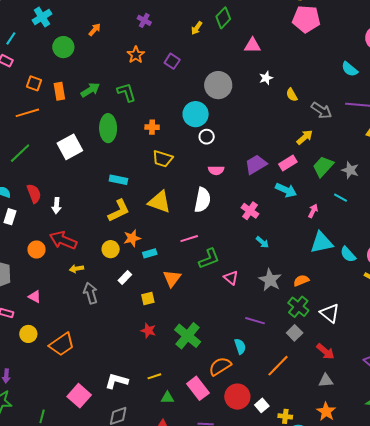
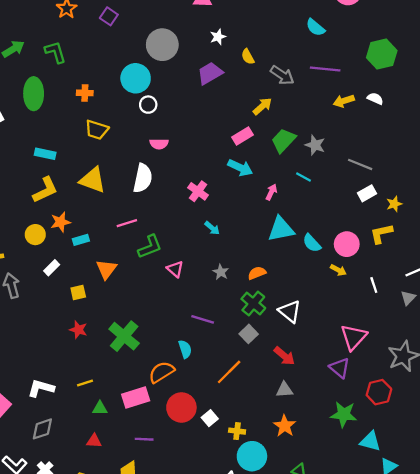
purple trapezoid: (256, 164) -> (210, 73), moved
gray star: (270, 280) -> (221, 272), size x0.6
pink rectangle: (198, 388) -> (136, 398), turned -70

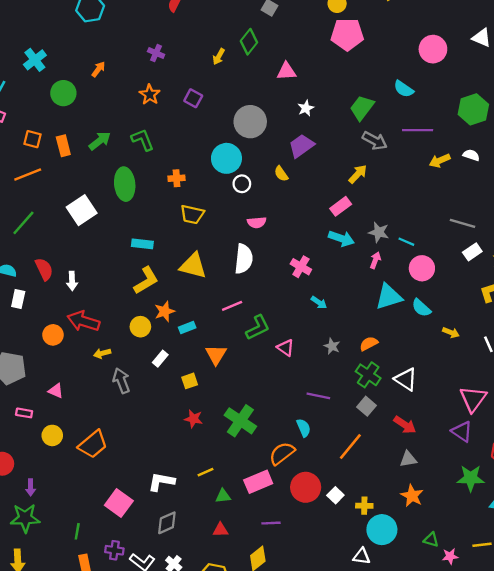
yellow semicircle: (248, 57) -> (281, 174), moved
green trapezoid: (283, 140) -> (362, 108), moved
gray star: (315, 145) -> (379, 232), moved
pink circle: (347, 244) -> (422, 268), moved

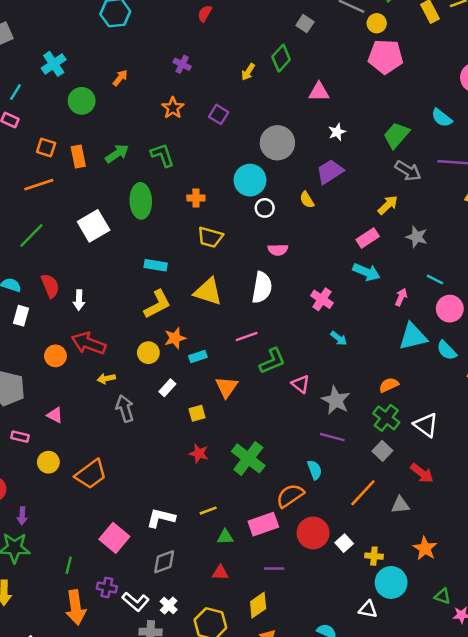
gray star: (379, 232) -> (417, 237), moved
gray star: (332, 346) -> (336, 400), moved, size x1.6
gray triangle: (408, 459) -> (400, 505), moved

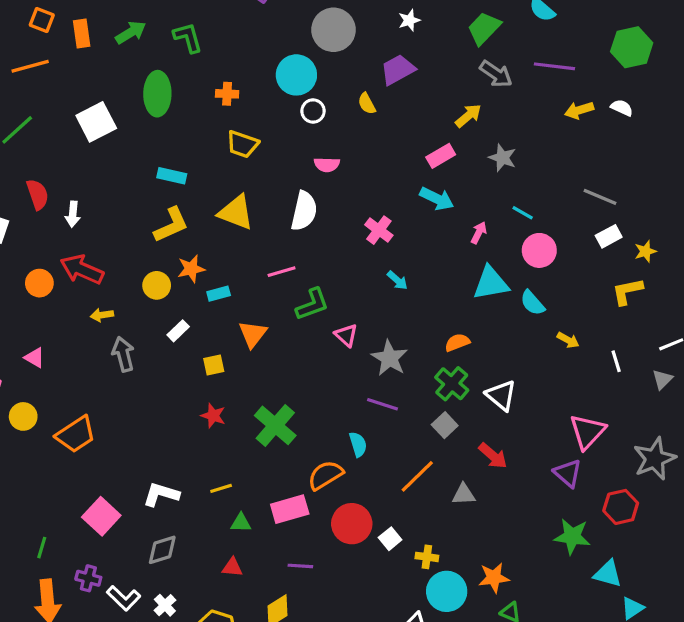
orange star: (425, 548) -> (494, 578), moved, turned 30

